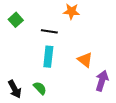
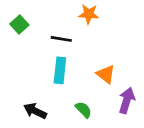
green semicircle: (40, 88) -> (83, 110), moved
black arrow: (15, 89) -> (35, 111), moved, turned 144

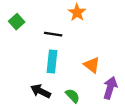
orange star: (89, 14) -> (77, 13), turned 30
black arrow: (35, 111) -> (41, 91), moved

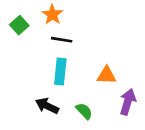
orange star: (77, 13) -> (52, 15), moved
orange triangle: (92, 65) -> (107, 75), turned -36

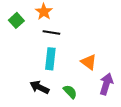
orange triangle: (107, 75) -> (89, 62), turned 35

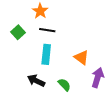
green square: (16, 20) -> (18, 32), moved

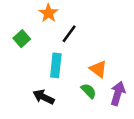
black line: (47, 30) -> (69, 34), moved, turned -63
green semicircle: (64, 85) -> (89, 91), moved

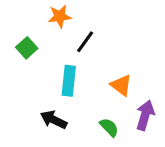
orange star: (48, 13) -> (60, 16), turned 30
green semicircle: (89, 91) -> (109, 127), moved

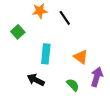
black line: (85, 42) -> (65, 18), moved, turned -70

